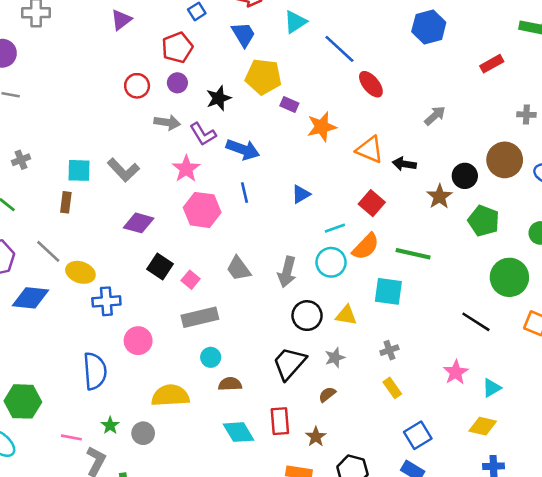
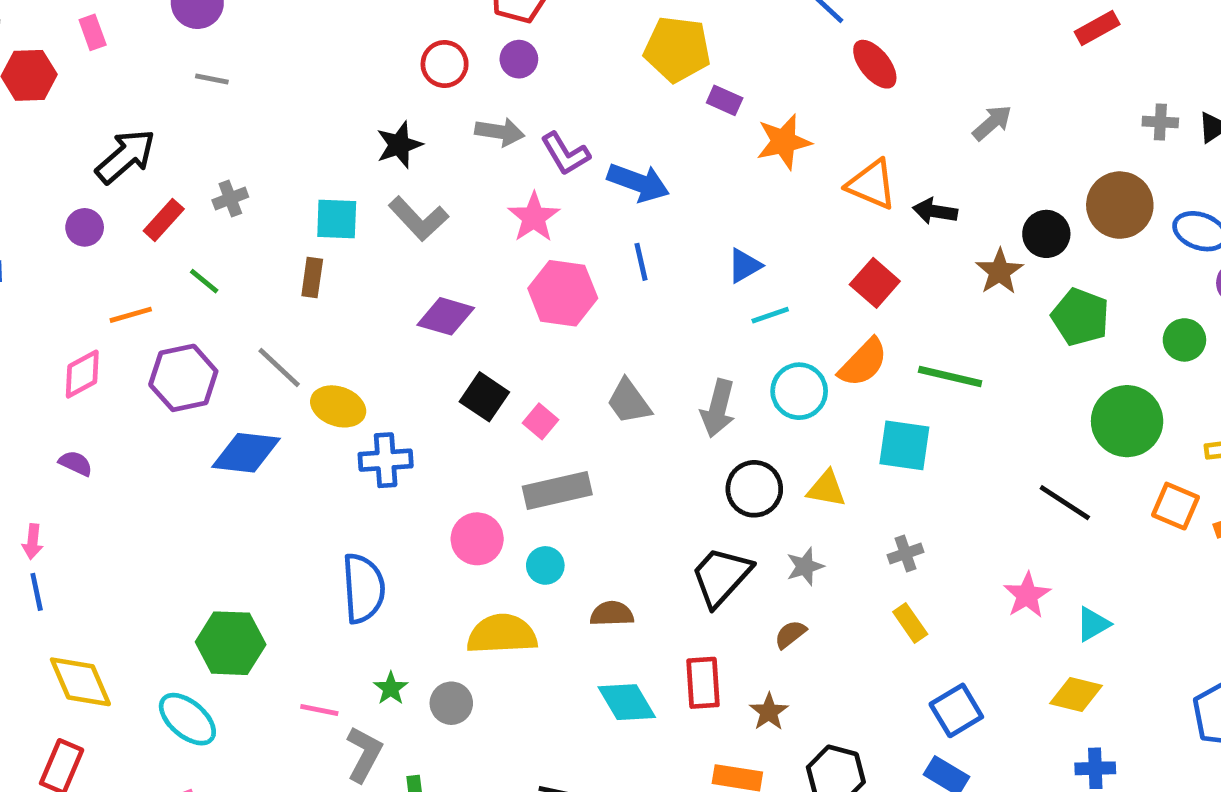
black star: (219, 98) -> (399, 145), moved
cyan line: (335, 228) -> (770, 315), moved
pink circle: (138, 341) -> (477, 539), moved
cyan circle: (211, 357) -> (545, 565), moved

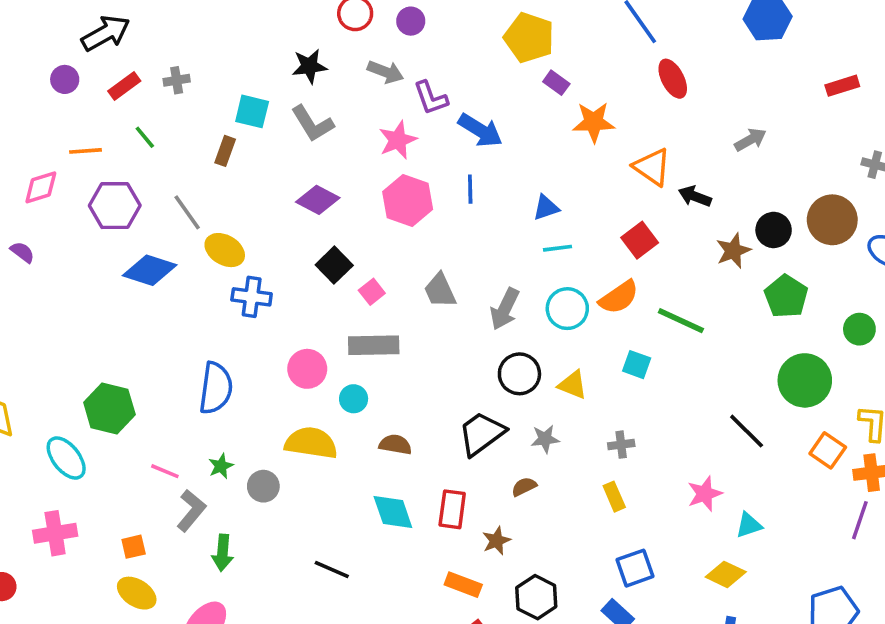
cyan square: (904, 445) -> (637, 365), size x0.7

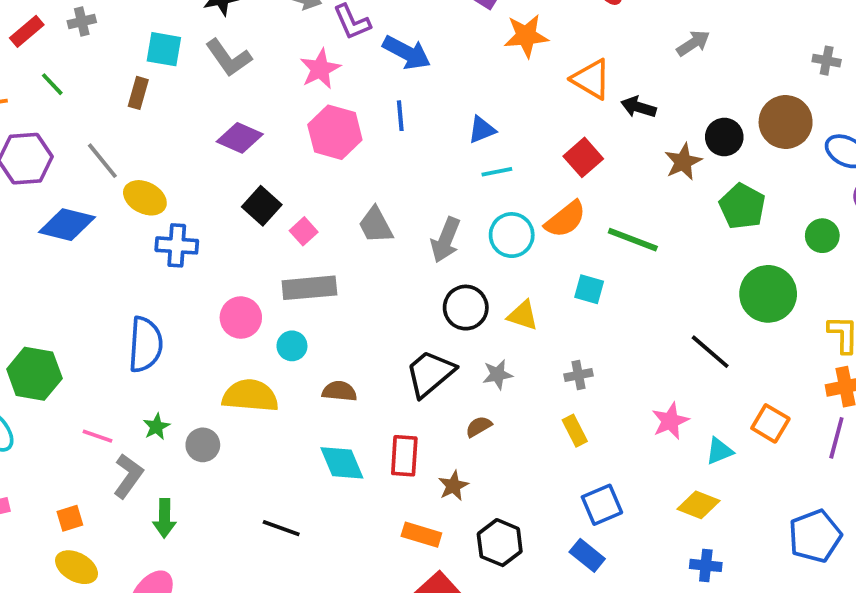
orange square: (828, 450) -> (770, 423), moved

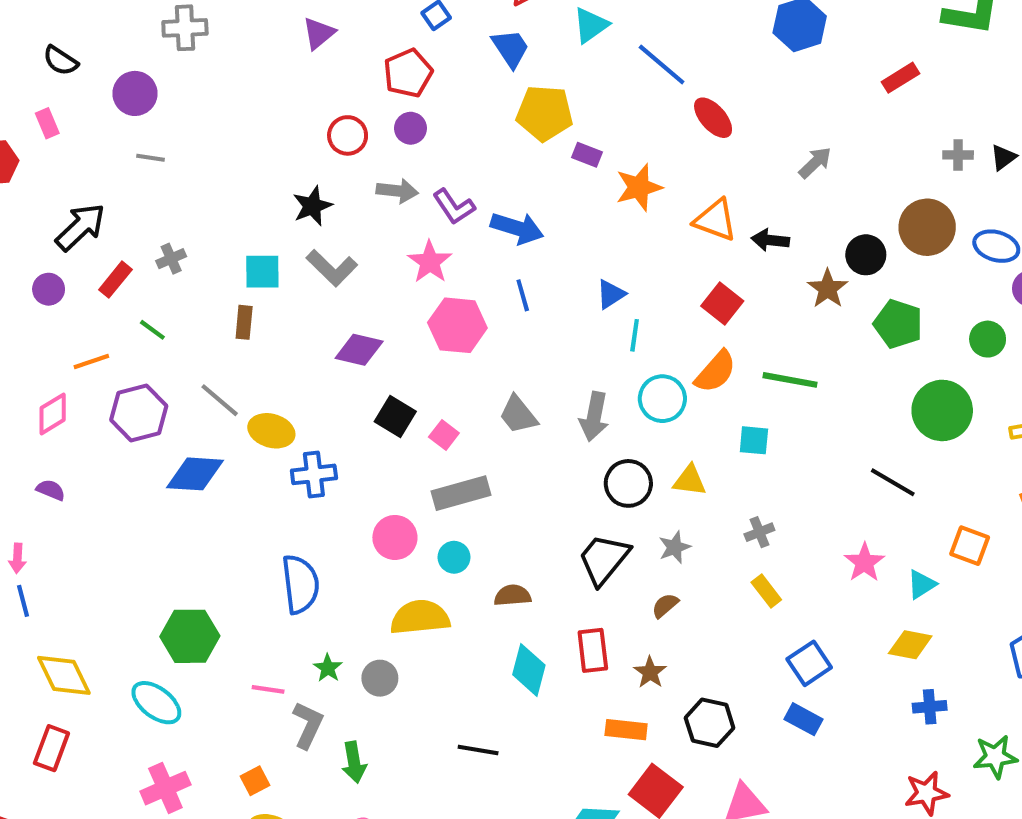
cyan line: (497, 172) -> (635, 335), turned -60
cyan diamond: (342, 463) -> (529, 670), turned 48

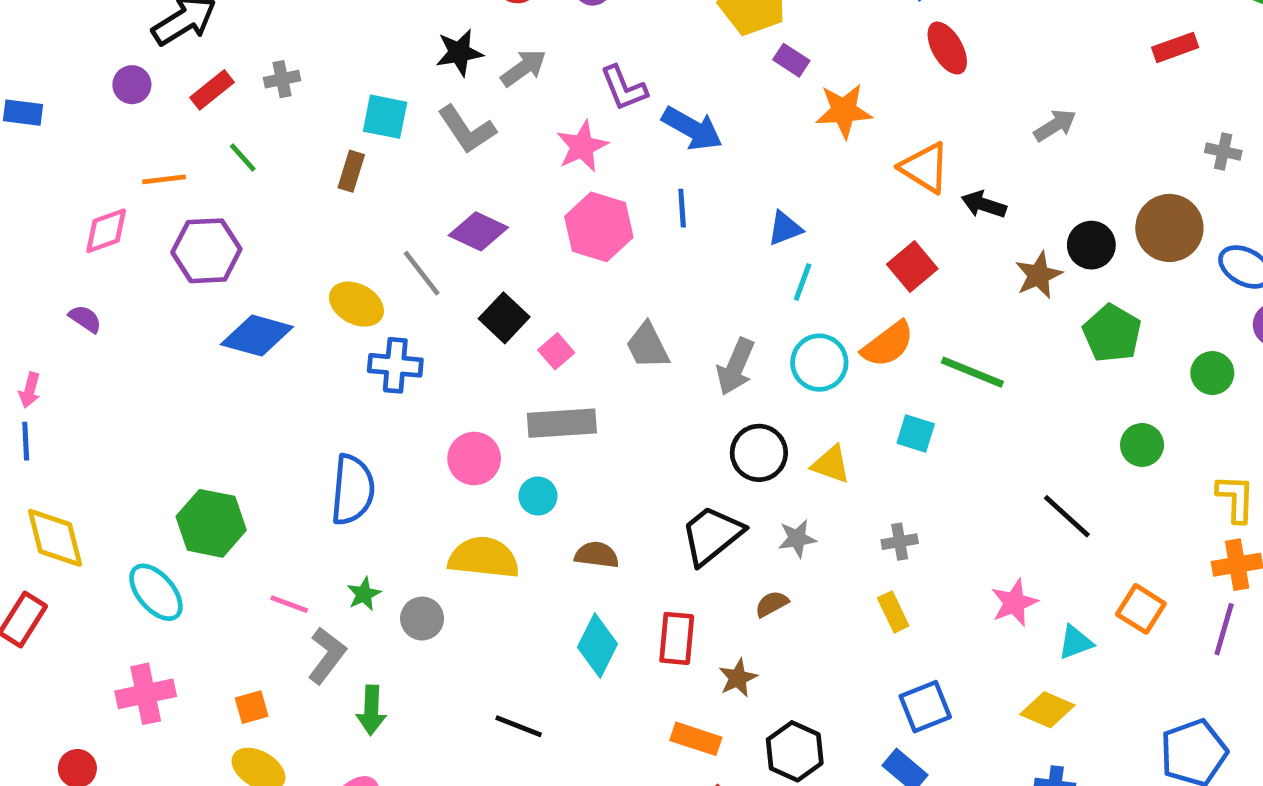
gray arrow: (397, 191) -> (523, 68), moved, turned -54
gray line: (220, 400) -> (422, 273), moved
green circle: (942, 410) -> (1142, 445), size x0.6

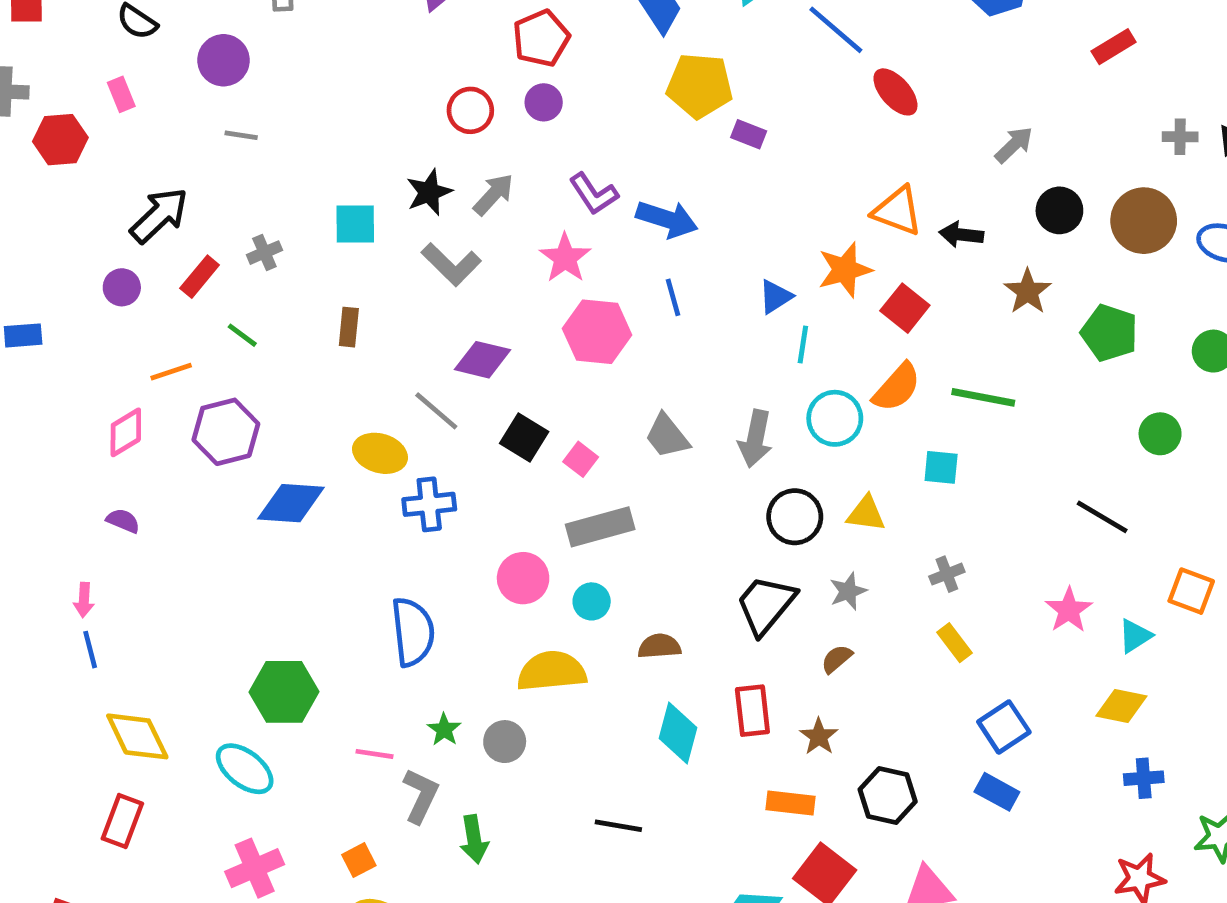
orange star: (844, 111) -> (845, 270), moved
cyan square: (385, 117) -> (355, 224), moved
black circle: (1091, 245) -> (1059, 210), moved

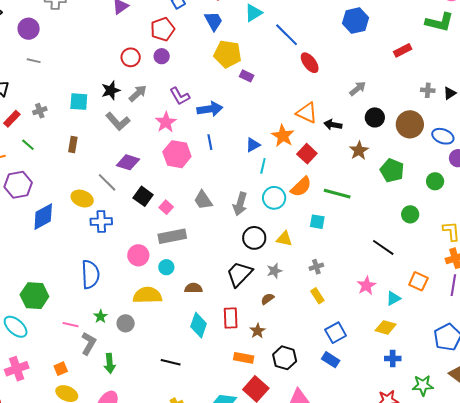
blue arrow: (667, 219) -> (210, 109), turned -30
orange star: (845, 270) -> (283, 136), turned -30
blue diamond: (291, 503) -> (43, 217), turned -36

